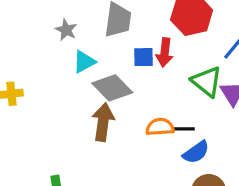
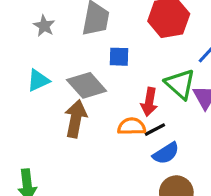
red arrow: (165, 52) -> (149, 102), moved
cyan triangle: (84, 62) -> (38, 80), moved
black line: (184, 129) -> (155, 130), turned -30

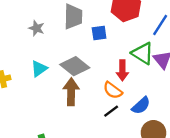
blue square: (119, 57) -> (99, 33), moved
orange semicircle: (132, 126) -> (113, 90), turned -132
black line: (155, 130) -> (111, 111), moved

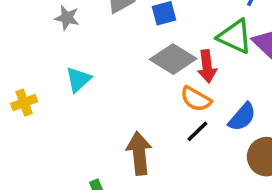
gray diamond: (75, 66) -> (173, 59), moved
brown arrow: (71, 92) -> (139, 153), moved

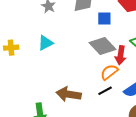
orange semicircle: (196, 99) -> (109, 72), turned 96
brown arrow: (139, 153) -> (69, 94), turned -90

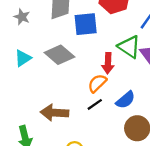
blue square: (104, 19) -> (86, 24), size x1.5
gray diamond: (102, 46) -> (59, 55), moved

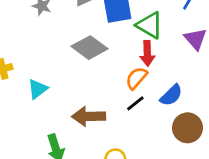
green triangle: (129, 47) -> (150, 25), moved
cyan triangle: (23, 58) -> (38, 89), moved

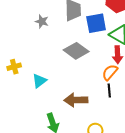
black line: (135, 103) -> (109, 90), turned -56

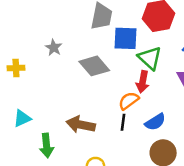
gray star: (42, 21) -> (54, 48), moved
cyan triangle: (39, 81) -> (22, 118), moved

